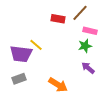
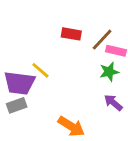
brown line: (80, 13) -> (102, 40), moved
gray rectangle: (19, 79) -> (17, 105), moved

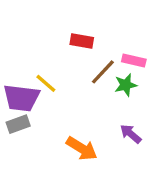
brown line: (102, 40) -> (103, 72), moved
purple arrow: (113, 103) -> (131, 134), moved

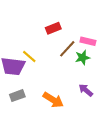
red rectangle: (82, 41) -> (53, 28), turned -32
gray rectangle: (18, 124) -> (17, 96), moved

